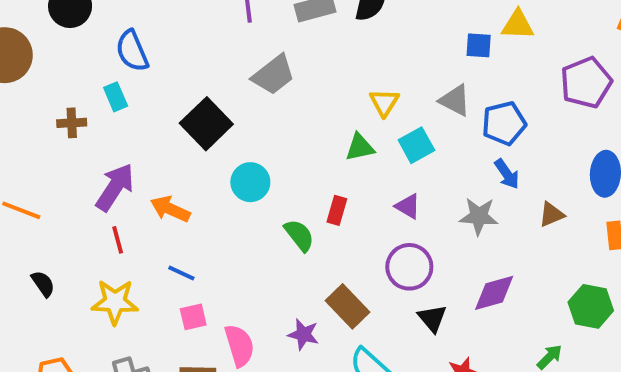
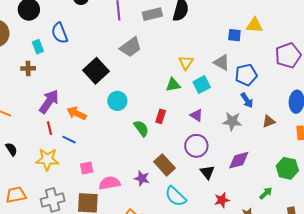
cyan rectangle: (116, 97) -> (38, 47), moved
blue line: (181, 273) -> (69, 140), moved
pink semicircle: (239, 345) -> (110, 183), turned -85

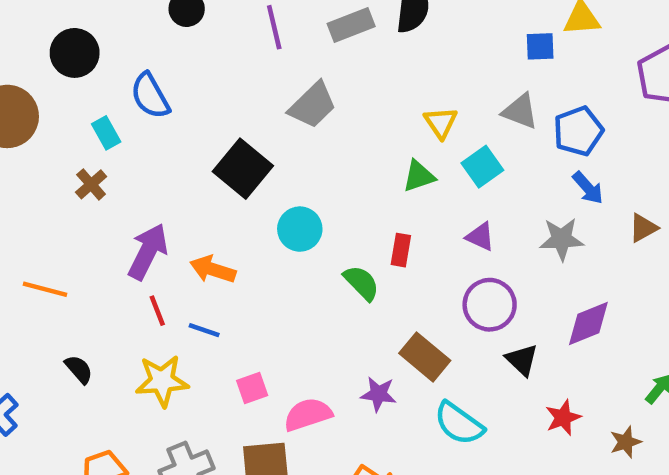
brown cross: (28, 68) -> (91, 184), turned -32

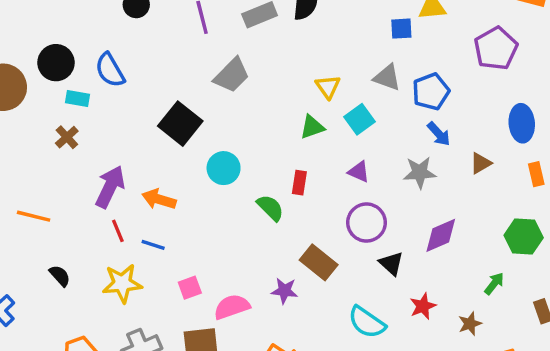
black circle: (75, 53) -> (56, 63), moved
cyan rectangle: (106, 133) -> (77, 98), turned -50
cyan semicircle: (459, 424) -> (367, 322), moved

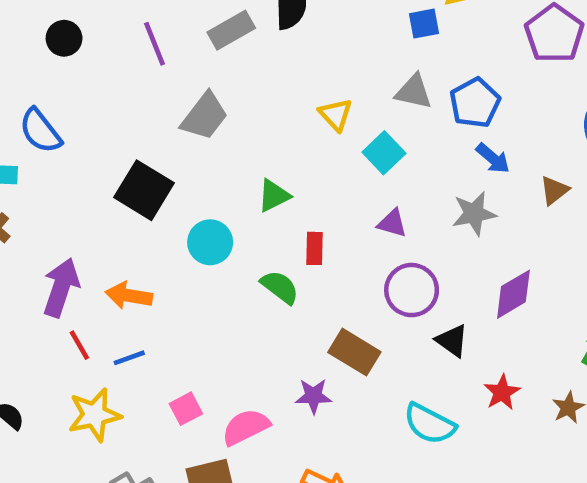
green triangle: (312, 127) -> (274, 196), moved
blue line: (153, 245) -> (129, 358), turned -30

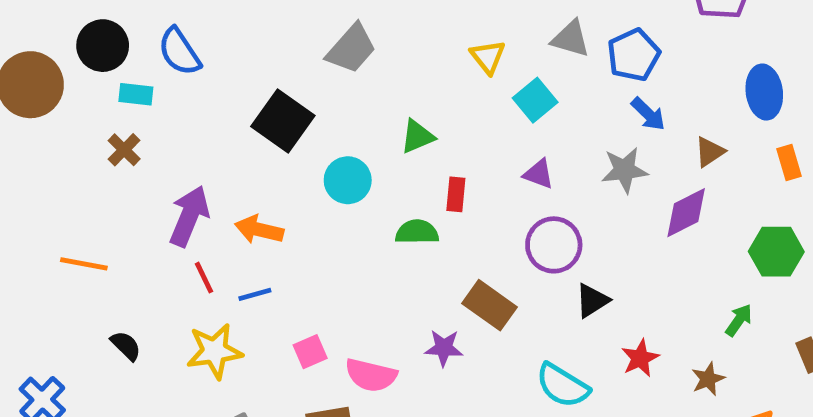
green semicircle: (280, 287) -> (417, 232), turned -42
purple diamond: (513, 294) -> (686, 213), moved
black triangle: (452, 341) -> (592, 301), turned 48
pink semicircle: (246, 427) -> (371, 375), turned -144

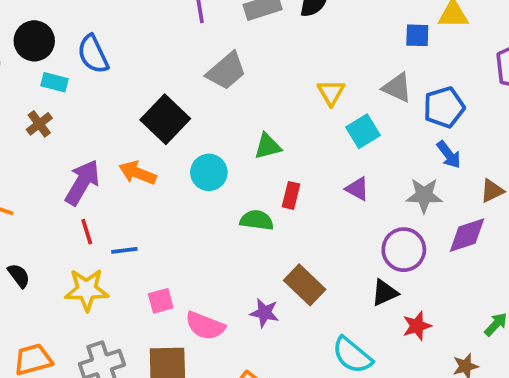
orange arrow: (259, 230) -> (138, 173), moved
purple circle: (554, 245) -> (404, 250), moved
red star: (640, 358) -> (417, 326), moved

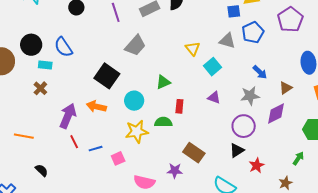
blue pentagon: (444, 107) -> (253, 32), moved
yellow star: (87, 290) -> (137, 131), moved
pink square: (161, 301) -> (118, 158), moved

